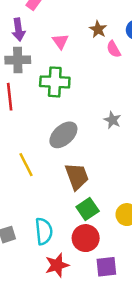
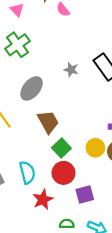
green cross: (55, 82) -> (17, 45), turned -30

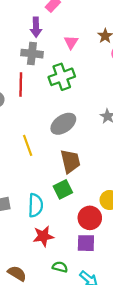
green square: (61, 148) -> (63, 189), moved
red circle: (64, 173) -> (90, 218), moved

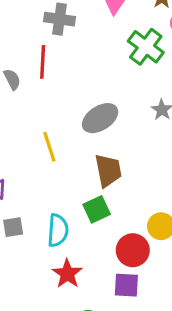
green cross: (62, 77) -> (146, 47), moved, turned -35
red star: (43, 236) -> (67, 274), turned -30

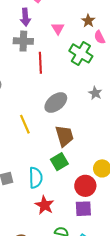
red line: (43, 62) -> (40, 63), moved

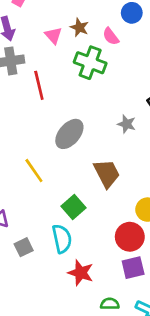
brown star: (88, 21) -> (79, 27), moved
gray star: (95, 93) -> (127, 124), moved
brown trapezoid: (64, 136) -> (107, 173), moved
green square: (59, 162) -> (74, 207), moved

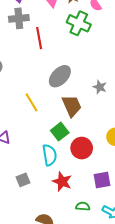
gray star: (127, 124) -> (100, 87), moved
brown trapezoid: (107, 173) -> (72, 106), moved
red circle: (130, 237) -> (82, 148), moved
gray square: (24, 247) -> (23, 180), moved

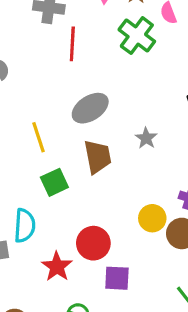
green square: (60, 132) -> (54, 182), moved
red circle: (82, 148) -> (93, 243), moved
cyan semicircle: (49, 155) -> (25, 226), moved

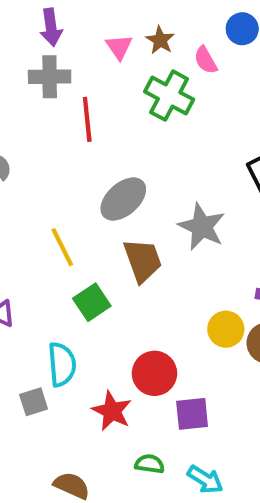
gray star: (146, 138) -> (202, 227), size x1.6

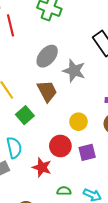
gray ellipse: (123, 199) -> (47, 56), moved
yellow circle: (226, 329) -> (78, 122), moved
purple square: (192, 414) -> (87, 152), moved

